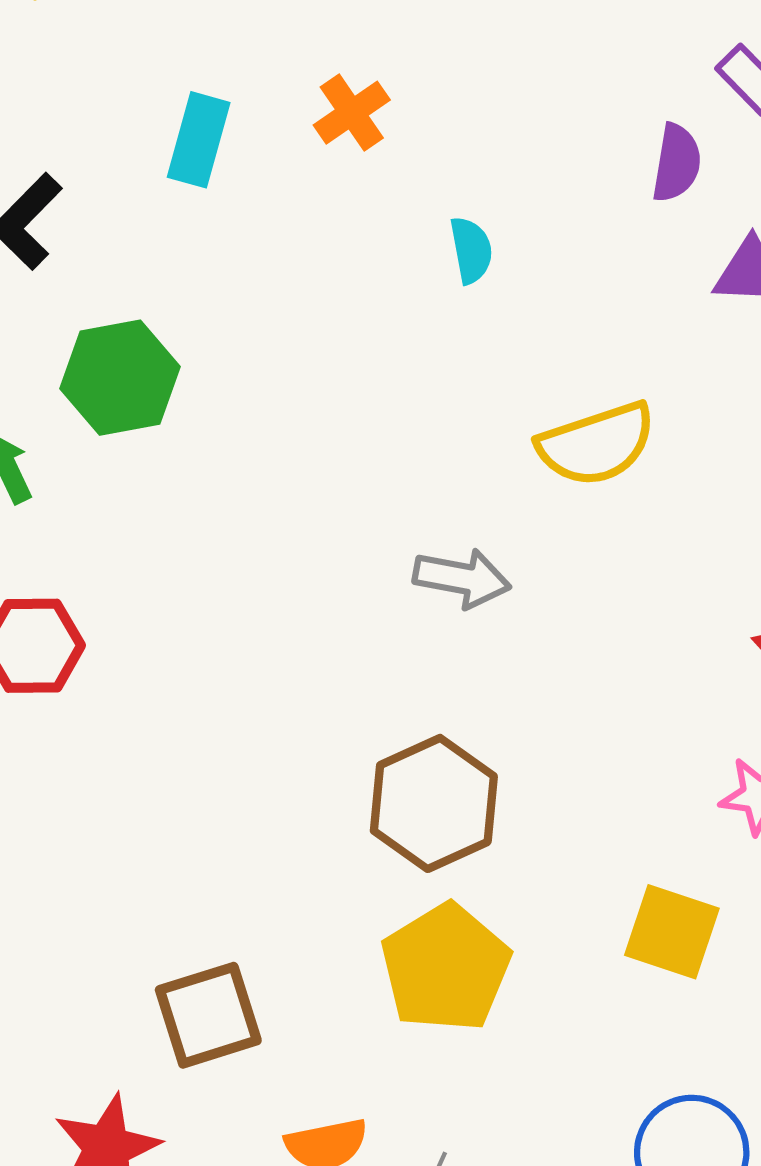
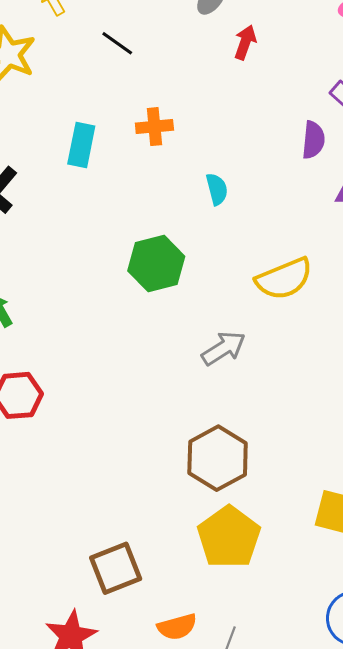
orange cross: (352, 113) -> (154, 127), turned 33
green hexagon: (120, 378) -> (156, 264), moved
gray arrow: (462, 578) -> (224, 348), turned -39

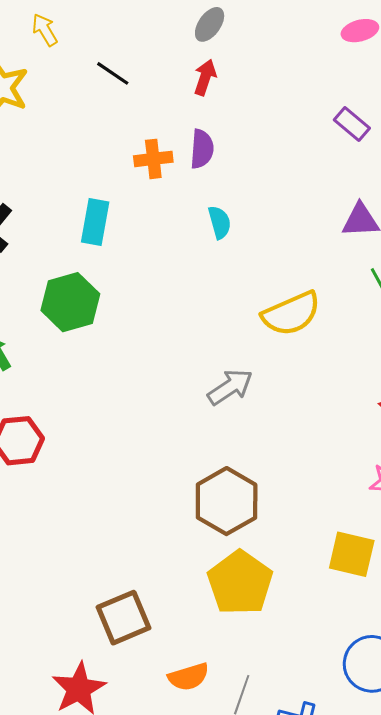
red arrow: (245, 42) -> (205, 77), moved
purple semicircle: (313, 140) -> (202, 149), moved
cyan rectangle: (81, 145) -> (95, 222), moved
green hexagon: (156, 264) -> (70, 302), moved

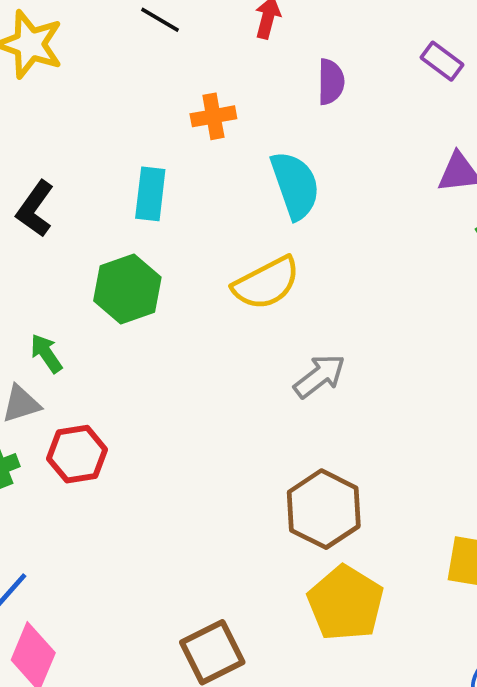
purple semicircle: (202, 149) -> (331, 82), moved
cyan semicircle: (220, 222) -> (295, 185), size x1.8
yellow semicircle: (291, 314) -> (266, 283), moved

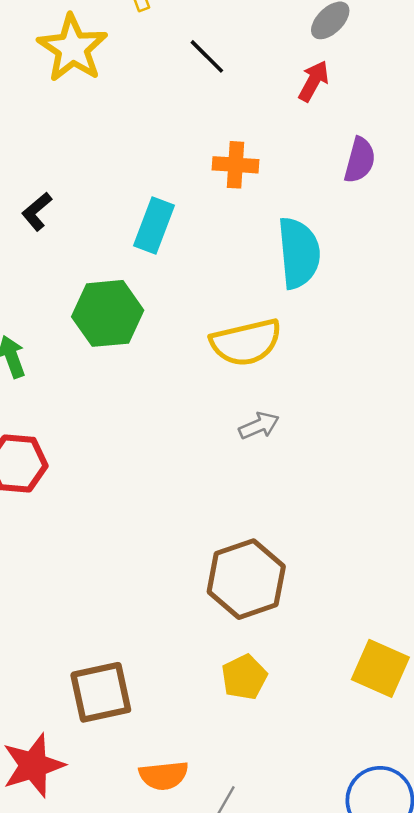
black L-shape: (35, 209) -> (37, 211), size x0.7
gray arrow: (320, 376) -> (259, 426), moved, size x0.7
yellow pentagon: (346, 603) -> (244, 677), size x0.6

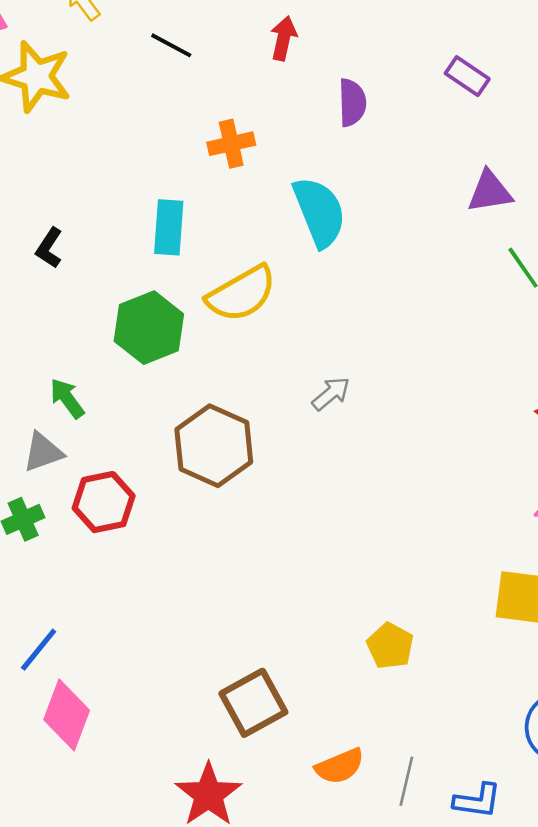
yellow semicircle: (246, 342) -> (241, 294), moved
brown hexagon: (246, 579) -> (214, 446), moved

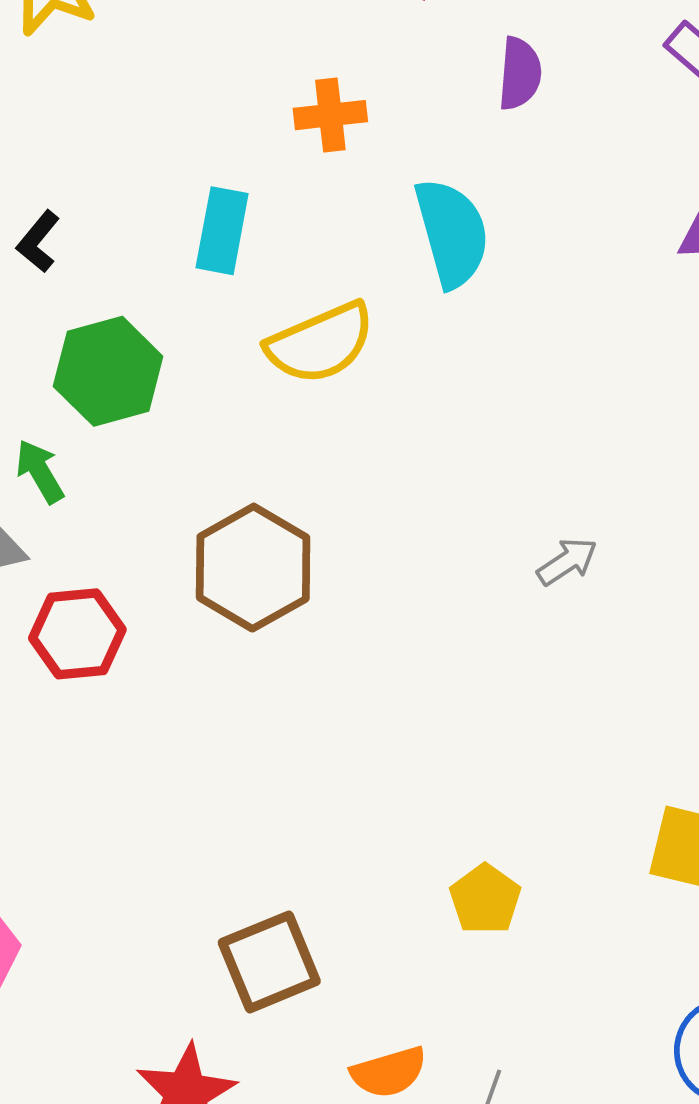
green hexagon: (149, 328) -> (108, 371), moved
gray arrow: (331, 394) -> (567, 562), moved

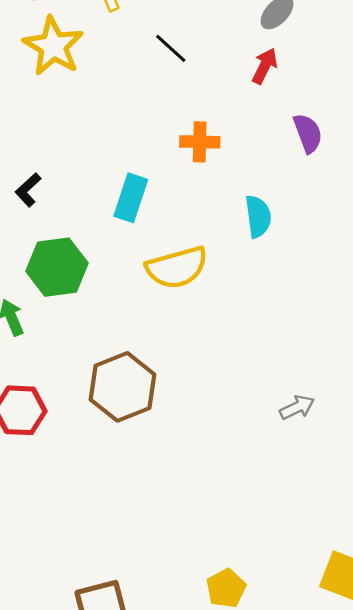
purple semicircle: (520, 74) -> (308, 133), turned -33
cyan semicircle: (452, 233) -> (258, 216), size x0.7

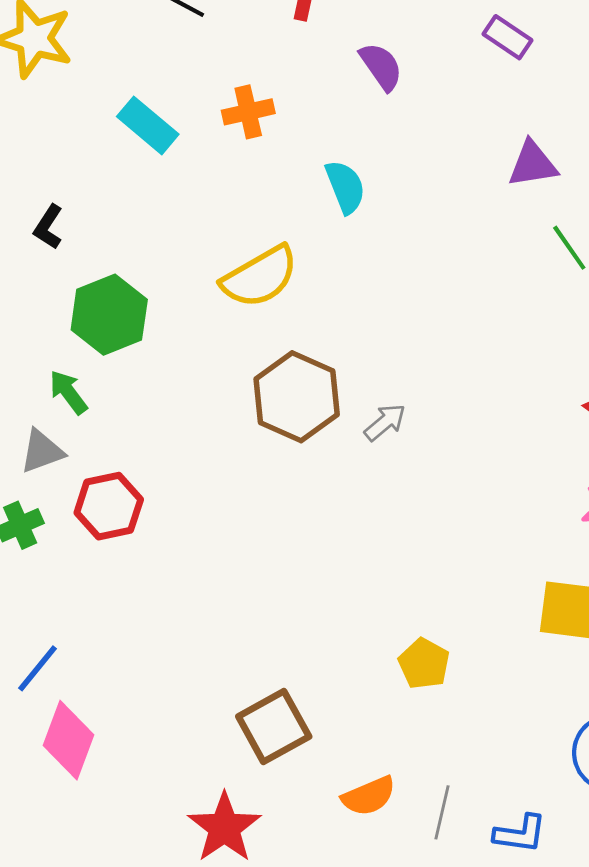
cyan rectangle: (131, 198) -> (148, 125), moved, turned -54
brown hexagon: (122, 387) -> (297, 397), moved
gray arrow: (297, 407) -> (385, 422), moved

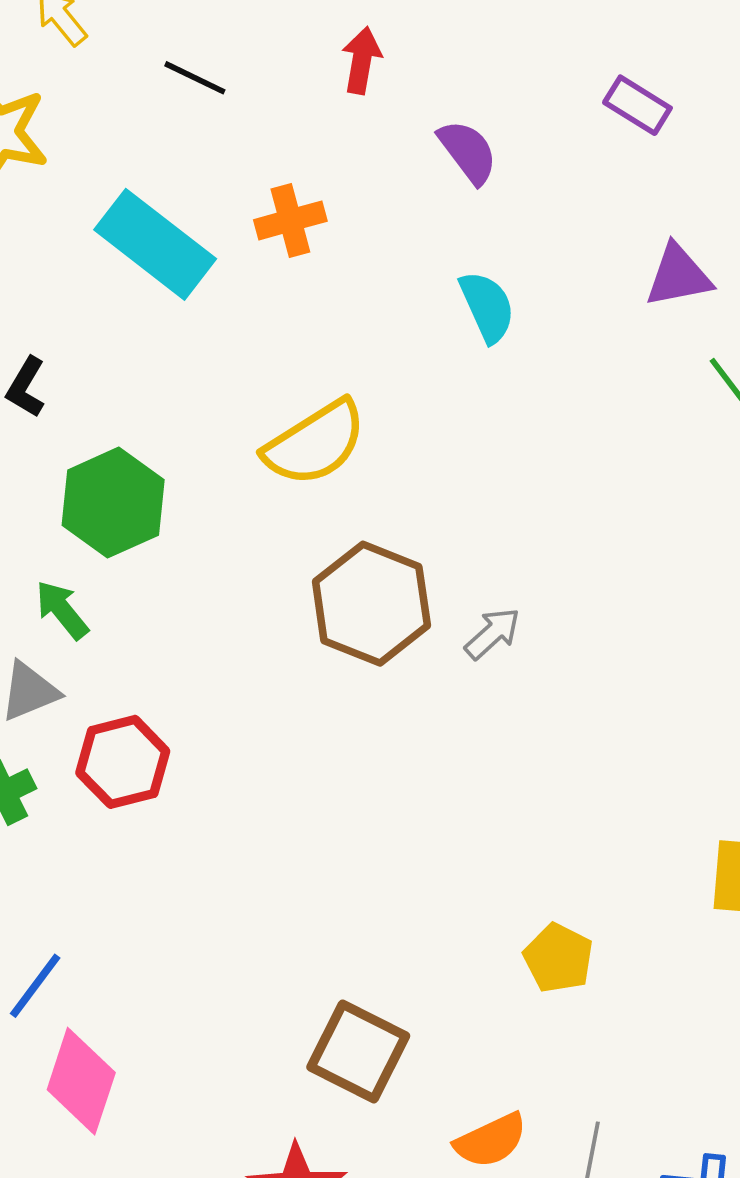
cyan rectangle: (148, 125) -> (155, 244), size x1.4
cyan semicircle: (345, 187) -> (487, 307), moved
brown square: (274, 727) -> (358, 1051), turned -32

